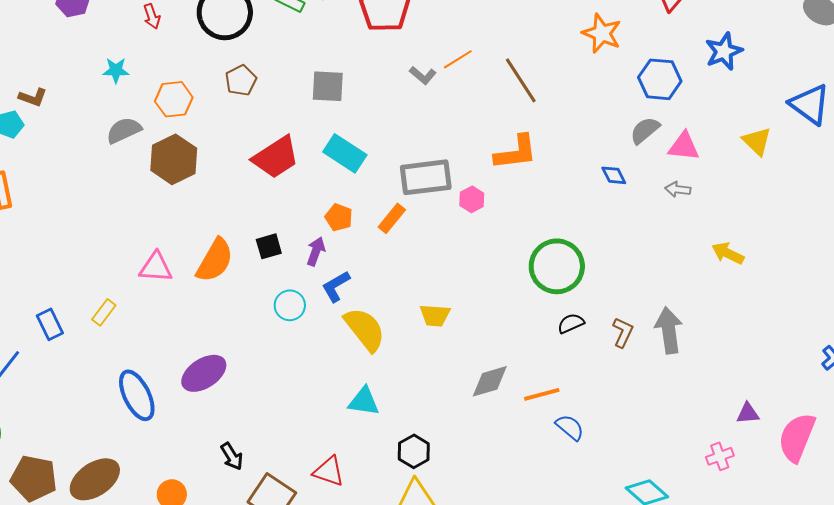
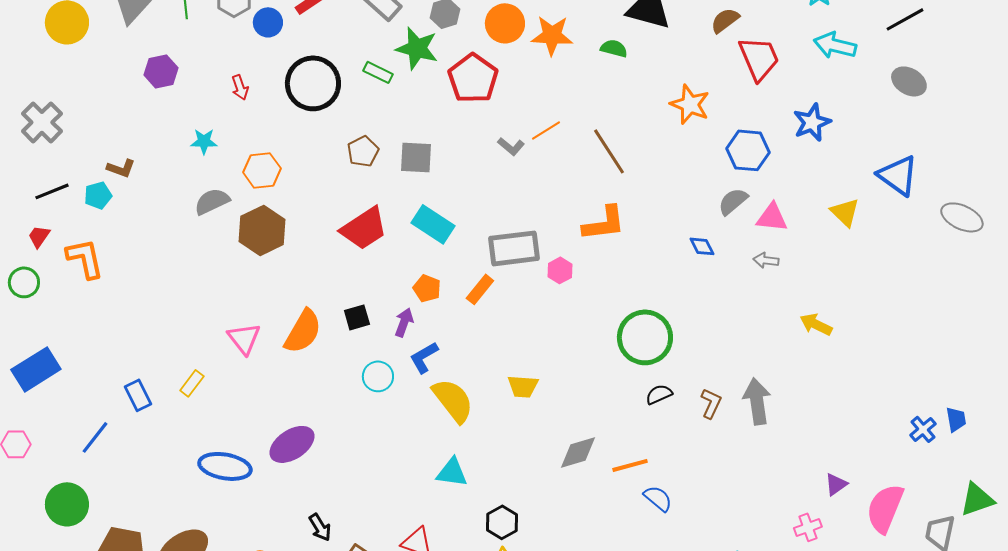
brown pentagon: (241, 80) -> (363, 151), moved
pink triangle: (156, 267) -> (244, 338), turned 48
blue ellipse: (137, 395) -> (225, 466), turned -54
purple triangle: (748, 413) -> (836, 484), turned -30

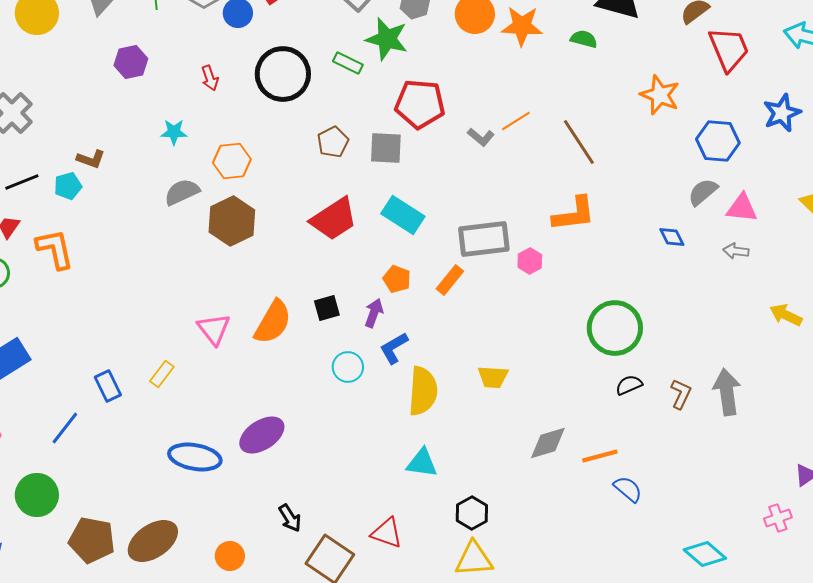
red pentagon: (473, 78) -> (420, 104), moved, turned -30
yellow semicircle: (453, 400) -> (423, 391), turned 42

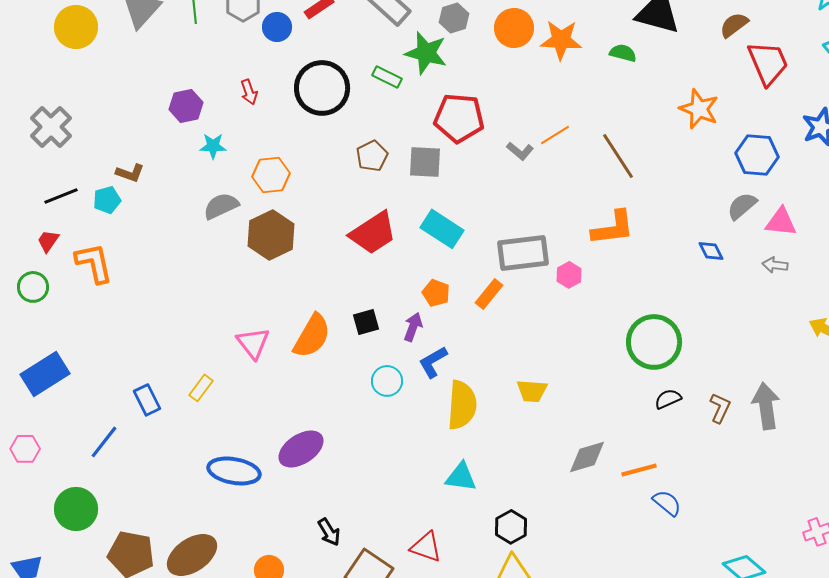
purple hexagon: (131, 62) -> (186, 106), moved

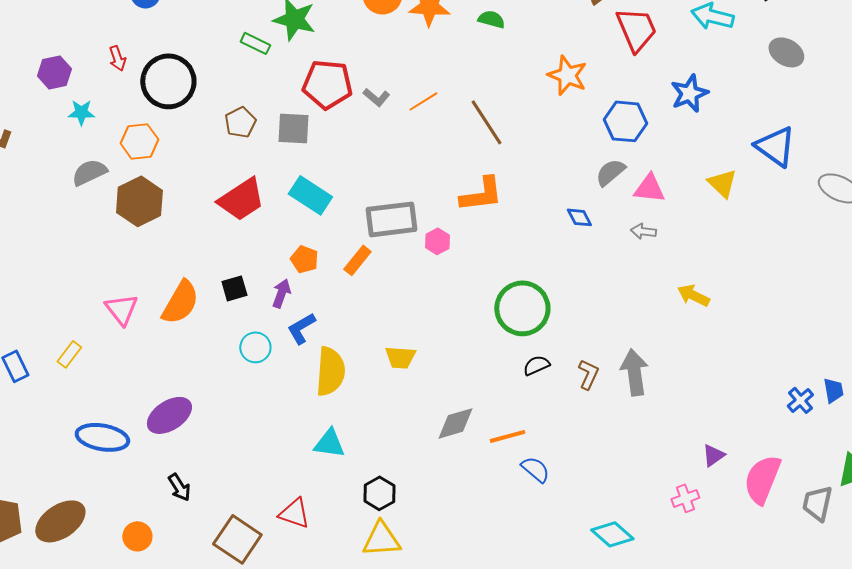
black circle: (322, 88) -> (168, 81), moved
gray L-shape: (520, 151) -> (376, 97), moved
black arrow: (329, 532) -> (179, 487), moved

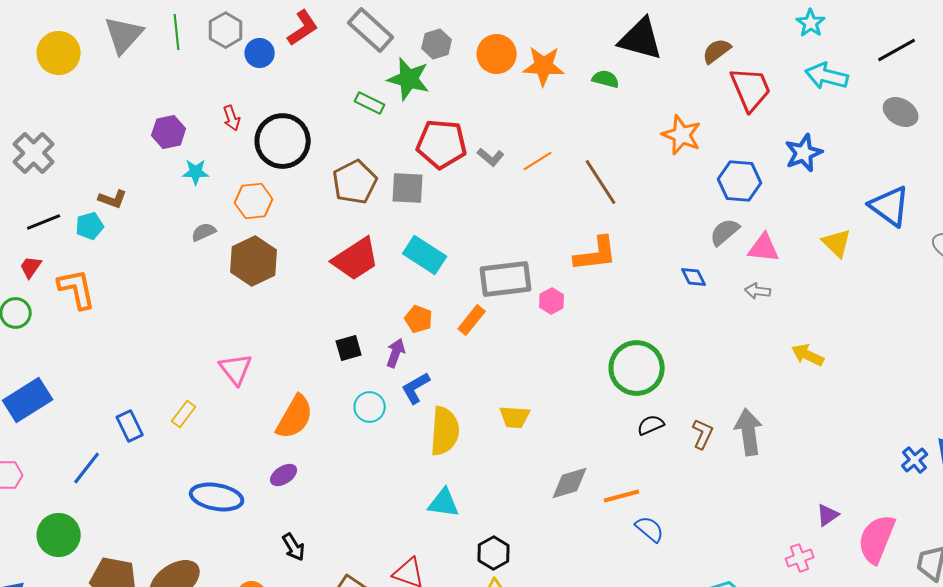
brown pentagon: (240, 122) -> (355, 182), size x1.4
gray semicircle: (89, 172) -> (204, 232), size x0.7
orange semicircle: (180, 302) -> (295, 417), moved
purple ellipse: (169, 415) -> (284, 475), size x0.6

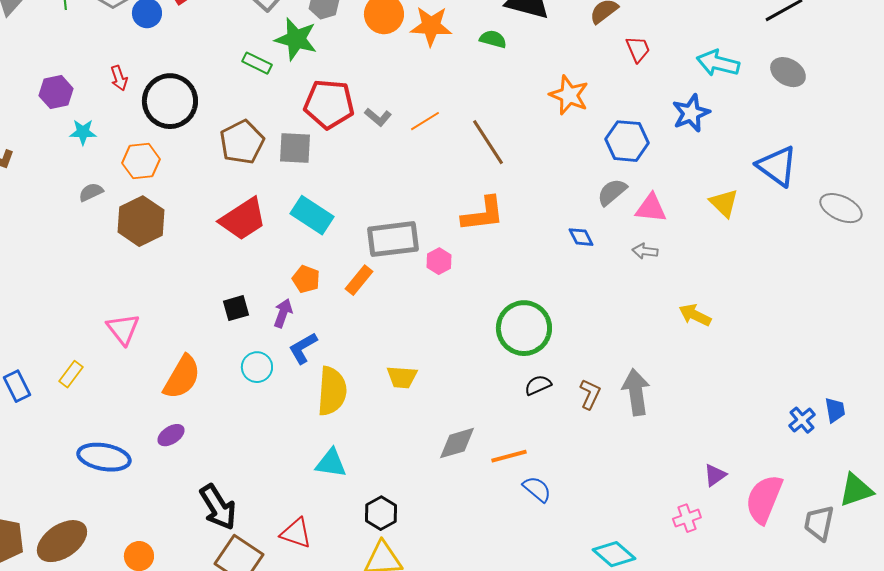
cyan arrow: (827, 76) -> (718, 63), moved
red trapezoid: (751, 89) -> (638, 49), size x0.6
black arrow: (294, 547) -> (218, 507), moved, size x1.6

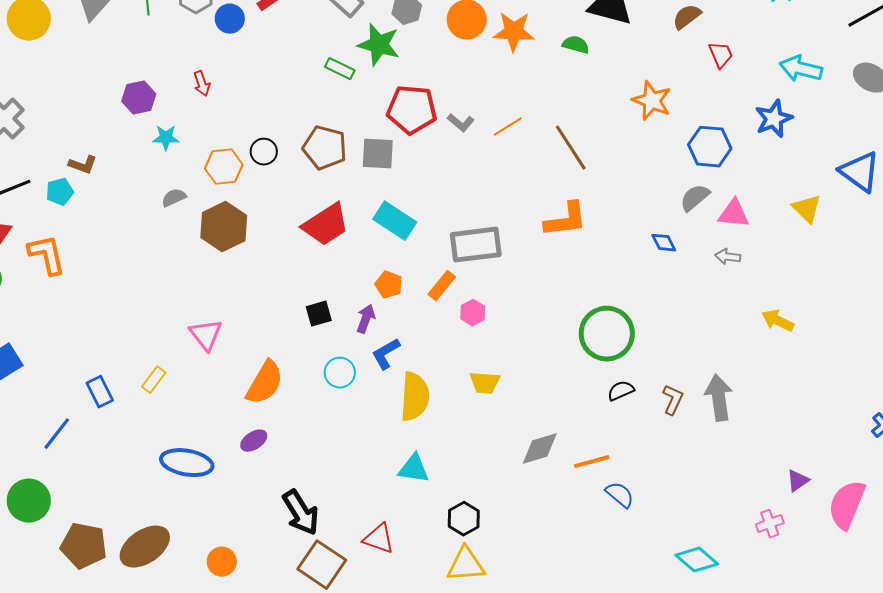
black circle: (170, 101) -> (264, 152), moved, size x0.5
brown pentagon: (242, 142) -> (325, 148), turned -30
pink hexagon: (439, 261) -> (473, 313), moved

